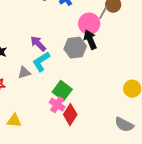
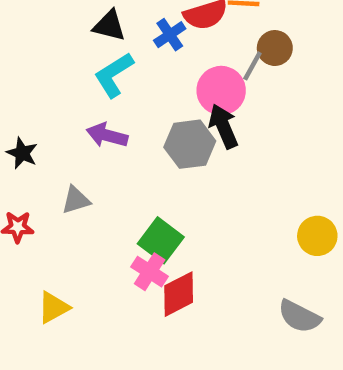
purple arrow: (38, 44) -> (107, 135), turned -30
cyan L-shape: (41, 62) -> (114, 75), moved
red diamond: (70, 115) -> (179, 294), turned 30
yellow triangle: (14, 121) -> (53, 307), turned -35

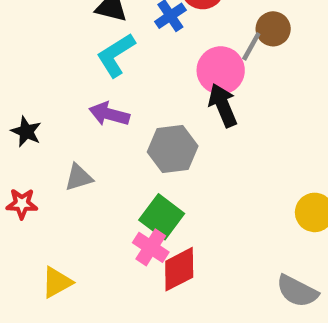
gray hexagon: (190, 144) -> (173, 149), moved

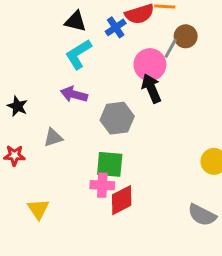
green square: (162, 217) -> (110, 164), turned -32
pink cross: (151, 247) -> (102, 185), turned -30
yellow triangle: (57, 282) -> (38, 209), turned -35

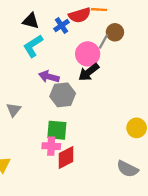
black arrow: (151, 88) -> (89, 72), turned -105
purple arrow: (74, 94) -> (49, 77), moved
gray triangle: (53, 138) -> (14, 110), turned -35

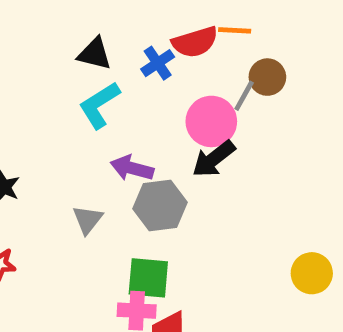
gray triangle: (14, 110) -> (88, 220), moved

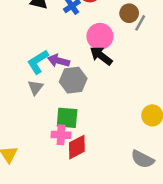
gray line: (244, 96) -> (140, 23), moved
cyan L-shape: (99, 105) -> (38, 62), moved
black arrow: (214, 159) -> (101, 56), turned 75

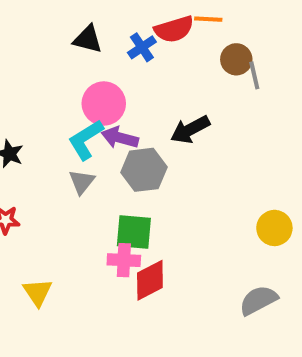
gray line: (140, 23) -> (254, 75), turned -42
pink circle: (100, 36) -> (104, 104), moved
black arrow: (101, 56) -> (190, 130), turned -65
gray semicircle: (143, 159) -> (258, 300), turned 125

